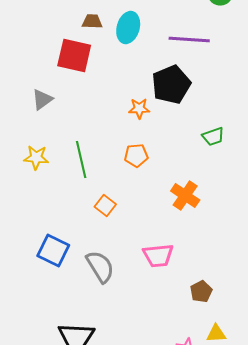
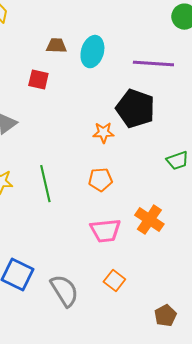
red square: (74, 56) -> (38, 80), size x0.6
black pentagon: (171, 84) -> (135, 109), turned -30
orange square: (105, 206) -> (114, 281), moved
pink trapezoid: (158, 256) -> (105, 231), moved

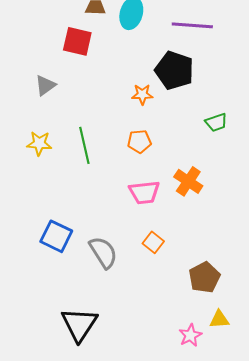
red square: (38, 80) -> (77, 41), size x1.4
brown pentagon: (165, 316) -> (204, 277), size x1.4

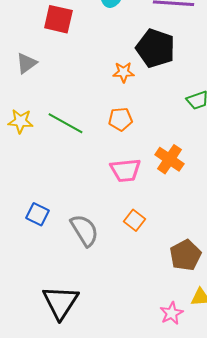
green line: (84, 145) -> (65, 123), turned -48
blue square: (56, 236) -> (37, 214), size x0.7

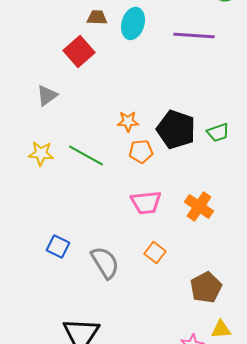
red square: (58, 19) -> (79, 51), turned 36
black pentagon: (155, 48) -> (176, 129), moved
orange star: (123, 72) -> (128, 121), moved
orange cross: (169, 159) -> (199, 206), moved

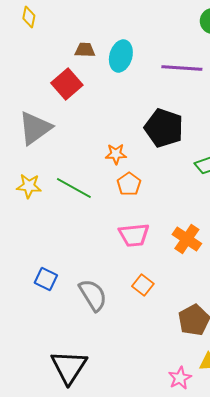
gray triangle: (47, 95) -> (35, 128), size x1.6
black pentagon: (176, 129) -> (164, 128), moved
orange pentagon: (141, 151) -> (129, 184), turned -30

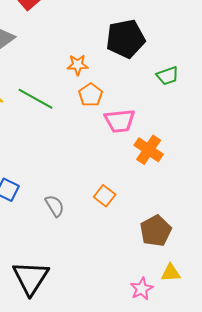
black pentagon: (164, 128) -> (126, 39), turned -30
pink trapezoid: (134, 235) -> (120, 121), moved
gray semicircle: (93, 295) -> (55, 206), size x0.7

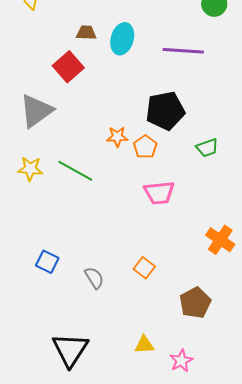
orange pentagon: (91, 95) -> (145, 147), moved
orange cross: (149, 150) -> (220, 240), moved
yellow triangle: (171, 273) -> (144, 345), moved

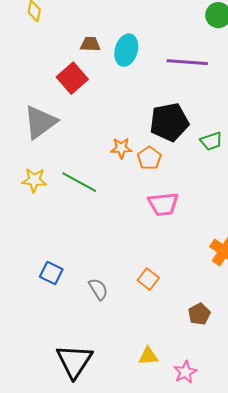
green trapezoid: (207, 148) -> (211, 141), moved
brown pentagon: (195, 303) -> (199, 314), size x0.7

